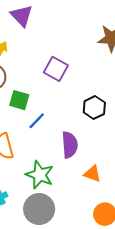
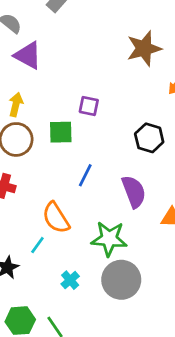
purple square: (56, 69) -> (89, 106), size x0.7
green square: (19, 100) -> (61, 132), moved

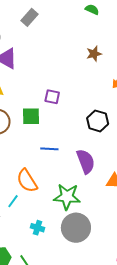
brown star: (144, 48) -> (94, 54), size x0.6
blue line: (85, 175) -> (49, 149), turned 66
cyan cross: (70, 280) -> (38, 228), turned -32

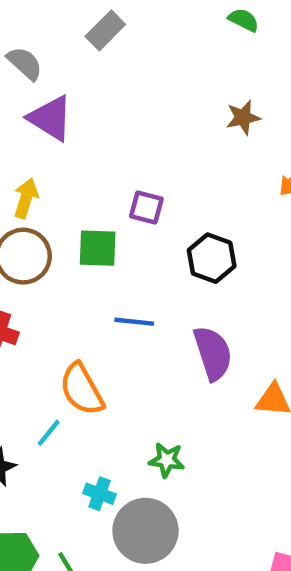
black hexagon: (98, 121) -> (212, 258), moved
green star: (67, 197) -> (167, 460), moved, size x0.6
gray circle: (76, 228) -> (146, 531), moved

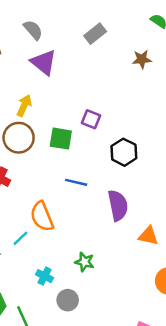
gray rectangle: (105, 30) -> (95, 34), moved
brown star: (243, 117) -> (142, 59), moved
gray circle: (146, 531) -> (68, 300), size x0.6

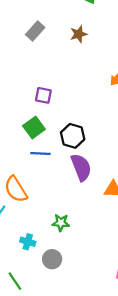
gray rectangle: (95, 34) -> (35, 31), moved
green square: (61, 139) -> (34, 127), moved, turned -35
black hexagon: (124, 152) -> (73, 136), moved

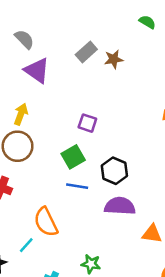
brown star: (79, 34) -> (114, 59), moved
purple semicircle: (81, 167) -> (120, 206), turned -72

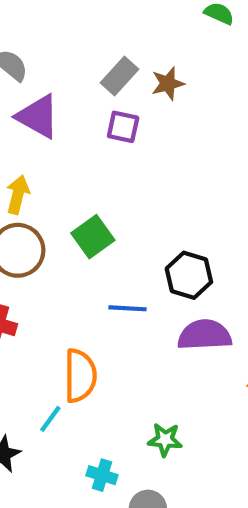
purple square: (87, 123) -> (123, 127), moved
green square: (73, 157) -> (93, 237), moved
orange semicircle: (46, 222) -> (80, 376), turned -148

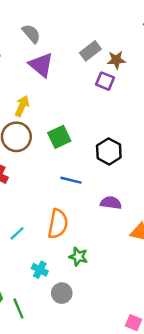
purple square: (123, 127) -> (105, 81), moved
black hexagon: (189, 275) -> (109, 151), moved
purple semicircle: (205, 335) -> (111, 203), size x0.7
orange semicircle: (80, 376) -> (58, 224), moved

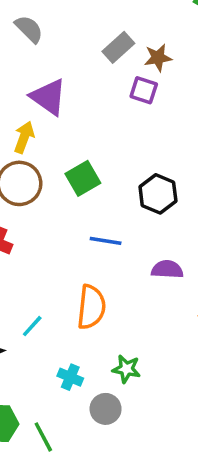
purple triangle: (41, 65) -> (48, 97), moved
green star: (78, 257) -> (126, 369), moved

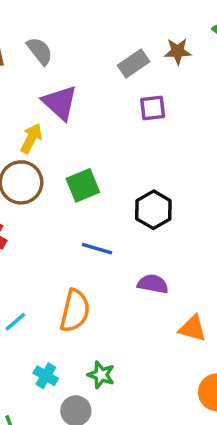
gray semicircle: (29, 29) -> (40, 51), moved
brown star: (158, 58) -> (178, 51), moved
purple square: (144, 90) -> (153, 108), turned -32

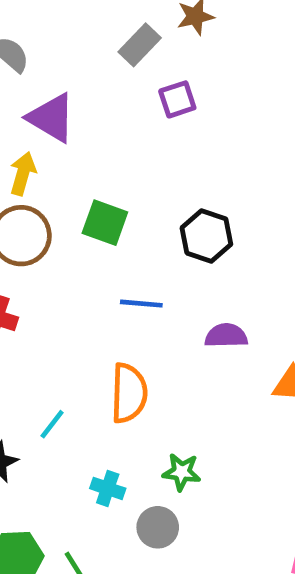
green square: (83, 185) -> (105, 223), turned -36

